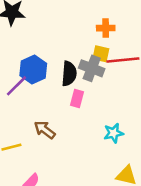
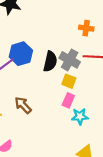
yellow square: (101, 54) -> (69, 81), moved
pink rectangle: (77, 99) -> (68, 100), moved

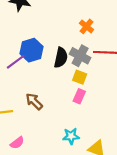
orange cross: (86, 28) -> (87, 26), moved, turned 32
cyan star: (80, 116) -> (71, 136), moved

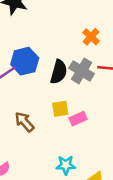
yellow square: (80, 77) -> (60, 109), moved, turned -32
pink rectangle: (79, 96) -> (78, 119), turned 40

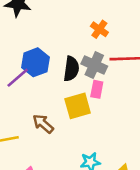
yellow square: (60, 109) -> (78, 106), size x1.5
pink rectangle: (78, 119) -> (97, 89), moved, turned -48

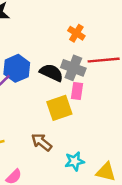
black semicircle: (71, 69) -> (51, 73), turned -70
brown arrow: (43, 124) -> (42, 142), moved

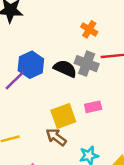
pink rectangle: (77, 91) -> (93, 107), moved, turned 70
yellow square: (59, 108) -> (63, 116), moved

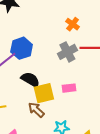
gray cross: (87, 64) -> (67, 52), turned 36
black semicircle: (65, 69) -> (30, 80), moved

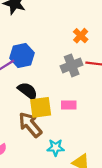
brown arrow: (36, 110) -> (30, 125), size x1.4

